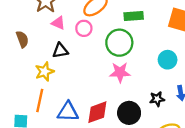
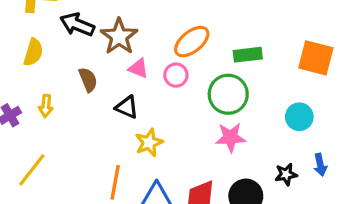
brown semicircle: (22, 39) -> (88, 80), moved
black triangle: (60, 51) -> (127, 107), moved, turned 35
yellow star: (45, 72) -> (149, 143), moved

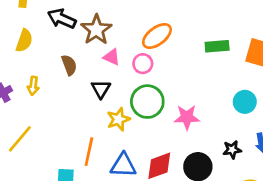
green rectangle: (248, 55) -> (217, 46), moved
green circle: (228, 94) -> (147, 102), moved
black triangle: (127, 107) -> (101, 89), turned 36

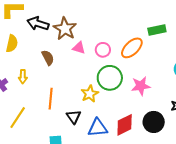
orange ellipse: (157, 36) -> (132, 48), moved
black triangle: (101, 89) -> (74, 117), moved
orange line: (89, 152) -> (51, 99), moved

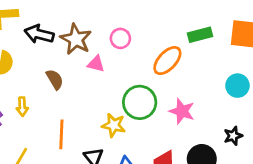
pink circle: (103, 50) -> (120, 38), moved
pink star: (141, 86) -> (182, 111), turned 30
yellow star: (90, 94) -> (114, 125), turned -30

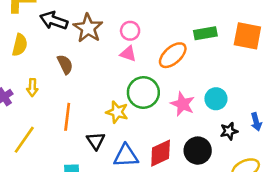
pink triangle: (96, 64) -> (128, 54), moved
cyan circle: (237, 86) -> (216, 99), moved

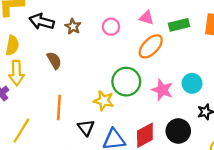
brown star: (88, 28) -> (73, 27), size x0.6
pink triangle: (128, 54) -> (146, 18), moved
yellow arrow: (32, 88) -> (17, 73), moved, size x1.5

